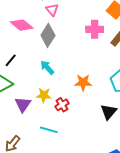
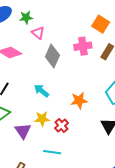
gray diamond: (48, 35) -> (52, 56), moved

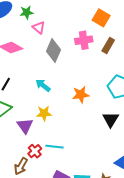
red cross: (62, 126) -> (35, 151), moved

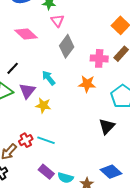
pink cross: (84, 40) -> (99, 58), moved
orange star: (81, 95) -> (87, 84), moved
purple triangle: (25, 126) -> (27, 91), moved

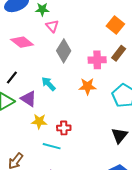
purple triangle: (27, 91) -> (29, 99), turned -30
yellow star: (43, 105) -> (39, 121), moved
black triangle: (107, 126) -> (119, 135), moved
red cross: (26, 140) -> (64, 128), moved, turned 32

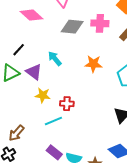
gray diamond: (64, 51) -> (72, 27), turned 60
pink cross: (97, 60) -> (100, 23), moved
cyan line: (52, 146) -> (53, 121), turned -42

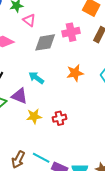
cyan line: (53, 121) -> (41, 158), moved, turned 66

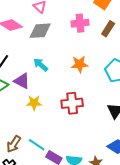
gray diamond: (45, 42) -> (40, 31), moved
red cross: (59, 118) -> (72, 103), moved, size x1.5

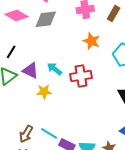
orange star: (80, 64) -> (92, 41), moved, turned 30
cyan arrow: (41, 65) -> (54, 69), moved
red cross: (72, 103) -> (81, 76), moved

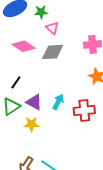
cyan arrow: (54, 69) -> (58, 102), turned 77
yellow star: (44, 92) -> (31, 124), moved

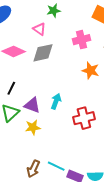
green star: (41, 12) -> (54, 11), moved
red cross: (84, 111) -> (84, 118), moved

